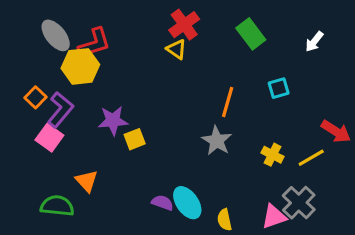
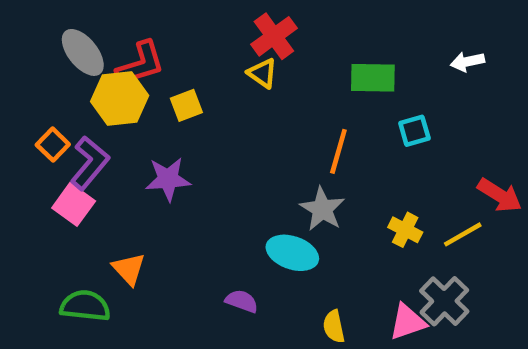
green rectangle: (251, 34) -> (373, 78), moved, turned -52
white arrow: (314, 42) -> (467, 62), turned 40
yellow square: (135, 139) -> (186, 105), moved
cyan ellipse: (187, 203) -> (292, 253), moved, turned -36

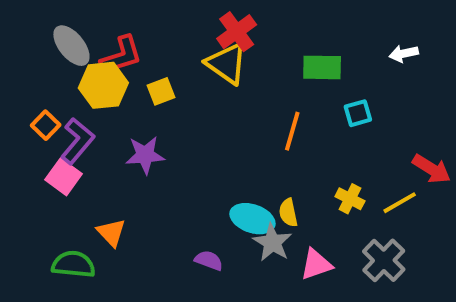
yellow triangle: (262, 73) -> (227, 63), size x1.6
gray star: (322, 209) -> (272, 242), moved
pink triangle: (408, 322) -> (316, 264), moved
yellow semicircle: (334, 327) -> (288, 213), moved

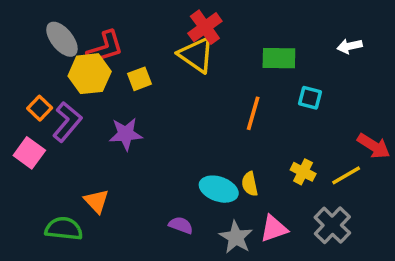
cyan square: (358, 113) -> (310, 98), turned 30
pink square: (64, 177) -> (29, 153), moved
gray star: (272, 242) -> (236, 237), moved

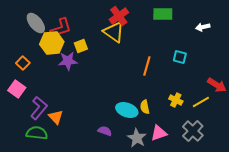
green rectangle: (279, 58) -> (163, 14), moved
purple L-shape: (67, 122) -> (39, 108), moved
purple star: (126, 134) -> (68, 61), moved

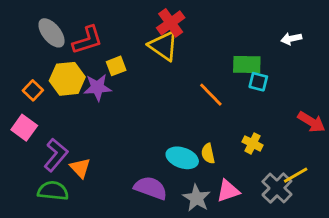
green rectangle: (163, 14) -> (247, 64), moved
yellow hexagon: (52, 43) -> (67, 79), moved
orange line: (147, 66) -> (211, 95), turned -60
yellow line: (201, 102) -> (296, 175), moved
purple semicircle: (105, 131) -> (151, 188), size x1.6

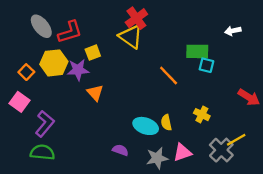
orange triangle: (80, 168) -> (95, 93), moved
purple semicircle: (151, 188) -> (120, 150), size x0.6
gray star: (197, 198) -> (157, 158), turned 30

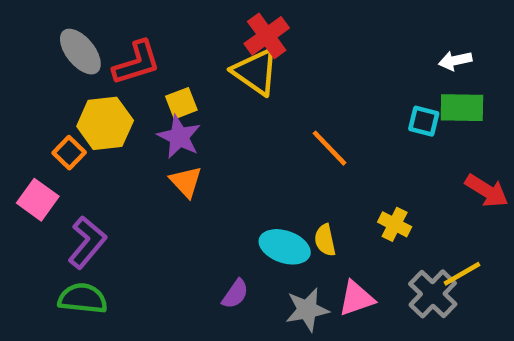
green rectangle: (197, 51) -> (462, 108), moved
cyan square: (206, 65) -> (424, 121), moved
purple star: (78, 70) -> (179, 137), moved, turned 30
orange square: (26, 72) -> (69, 153), moved
purple semicircle: (120, 150) -> (235, 294), turned 105

